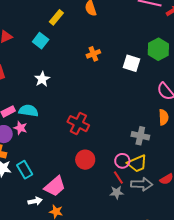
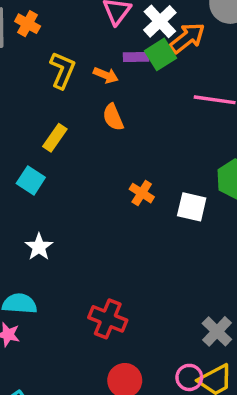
orange cross: (93, 54) -> (142, 193), moved, turned -32
gray cross: (140, 136) -> (217, 331), turned 36

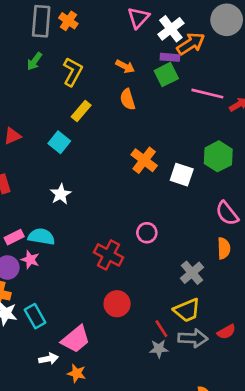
green square: (161, 54) -> (166, 75), moved
purple rectangle: (136, 57) -> (170, 57), moved
yellow L-shape: (62, 70) -> (73, 72), moved
orange cross: (142, 193) -> (144, 160), size x1.4
pink circle: (189, 377) -> (147, 233), moved

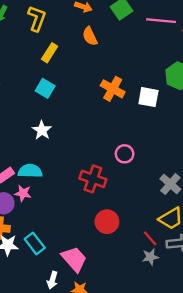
cyan square: (59, 142) -> (45, 88), moved
pink trapezoid: (76, 339) -> (74, 259), turned -84
white arrow: (48, 359) -> (52, 280), turned 126

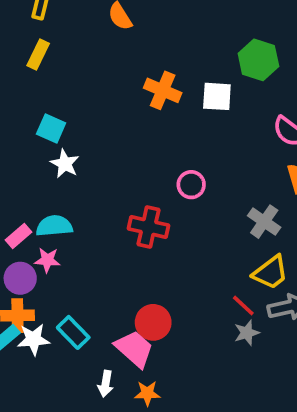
yellow rectangle: (50, 53) -> (38, 54), moved
cyan square: (45, 88) -> (51, 128), moved
red circle: (107, 222) -> (153, 322), moved

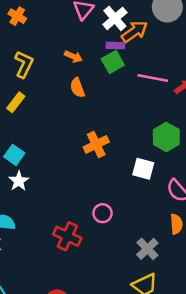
orange cross: (163, 90) -> (96, 144), turned 30
white square: (217, 96) -> (143, 169), moved

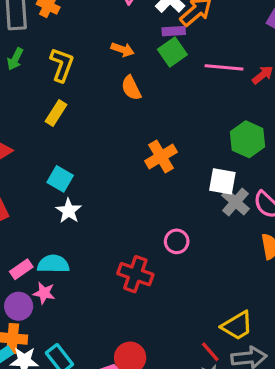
gray cross: (147, 249) -> (235, 202), moved

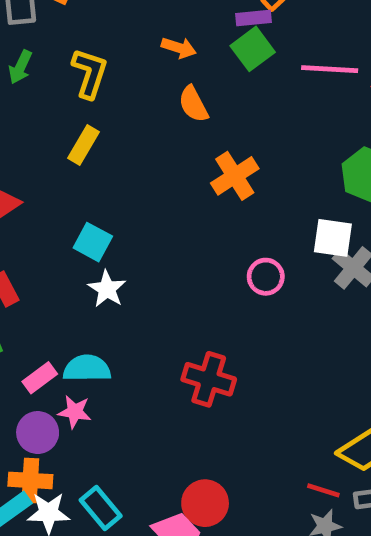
orange cross: (161, 157) -> (235, 176), moved
pink circle: (177, 241) -> (266, 277), moved
red line: (210, 352) -> (323, 490), turned -30

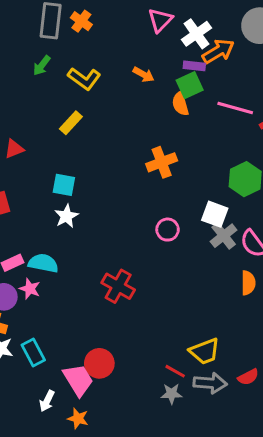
yellow L-shape: (90, 73) -> (84, 79), turned 96
orange semicircle: (193, 104) -> (180, 104), moved
cyan square: (93, 242) -> (64, 185), turned -30

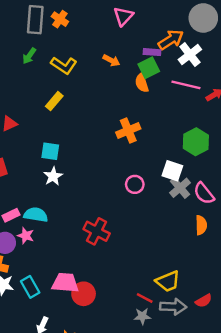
white cross: (196, 34) -> (190, 55), moved
pink trapezoid: (78, 380) -> (65, 283), moved, turned -52

